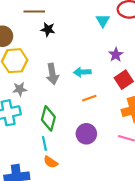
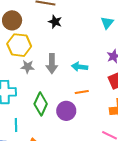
gray star: (20, 89) -> (28, 67), moved
purple circle: (86, 134) -> (66, 111), moved
cyan line: (44, 143) -> (16, 125), moved

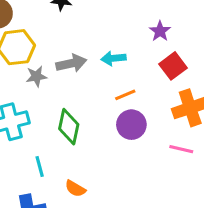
gray arrow: (52, 64) -> (71, 63), turned -90
purple circle: (66, 111) -> (131, 125), moved

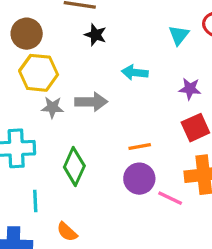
purple star: (160, 31) -> (190, 89), turned 30
cyan arrow: (113, 58) -> (135, 72), moved
pink line: (181, 149) -> (170, 198), moved

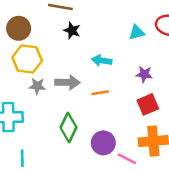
cyan triangle: (179, 35) -> (137, 32), turned 35
orange line: (140, 147) -> (100, 93), moved
green diamond: (74, 166) -> (69, 127), moved

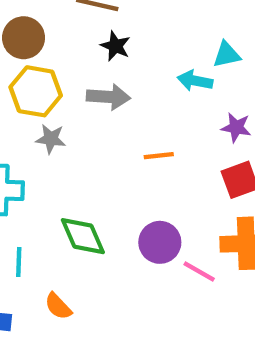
cyan arrow: (102, 61) -> (195, 81), moved
gray arrow: (67, 82) -> (108, 97), moved
green diamond: (69, 127) -> (83, 236), moved, turned -52

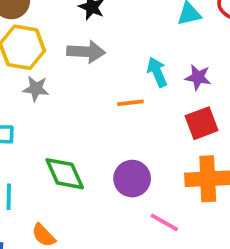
cyan arrow: (195, 81) -> (157, 72), moved, turned 56
pink line: (199, 272) -> (164, 222), moved

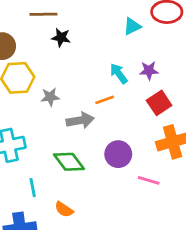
gray arrow: (86, 52) -> (80, 120), moved
gray star: (36, 89) -> (50, 97), moved

